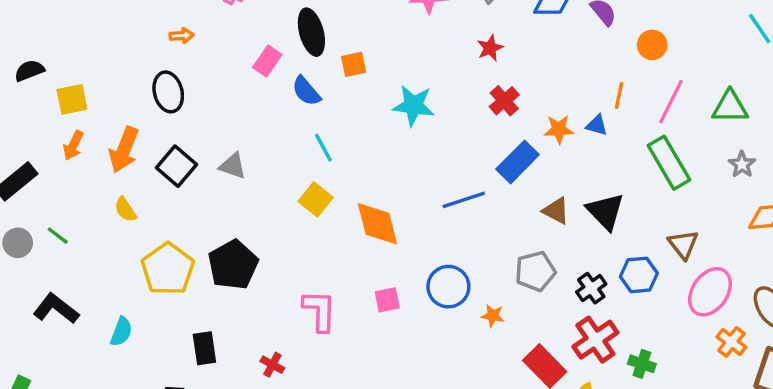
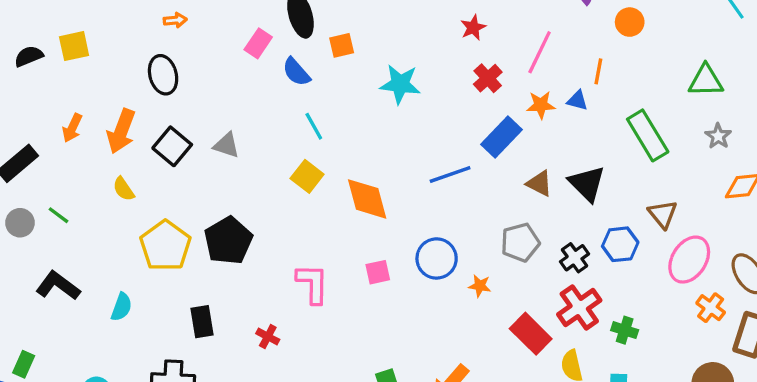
yellow square: (72, 99) -> (74, 46), moved
pink line: (671, 102) -> (540, 52), moved

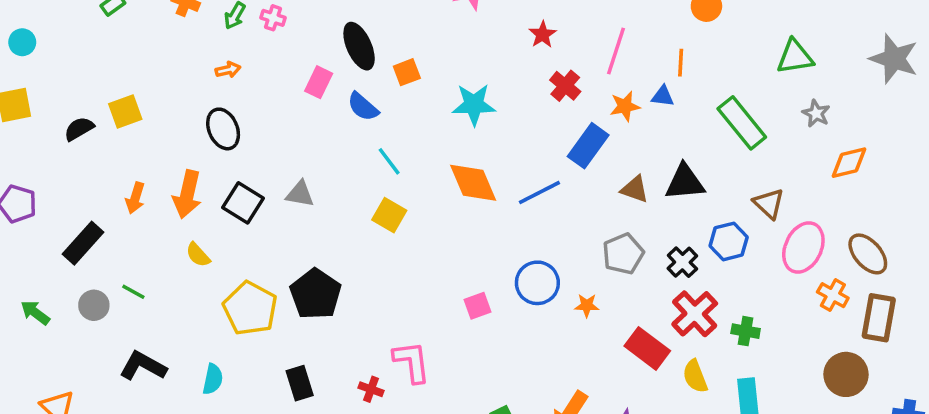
black triangle: (587, 183) -> (685, 182), turned -42
orange diamond: (367, 199) -> (473, 183), moved
pink L-shape: (313, 284) -> (412, 362), moved

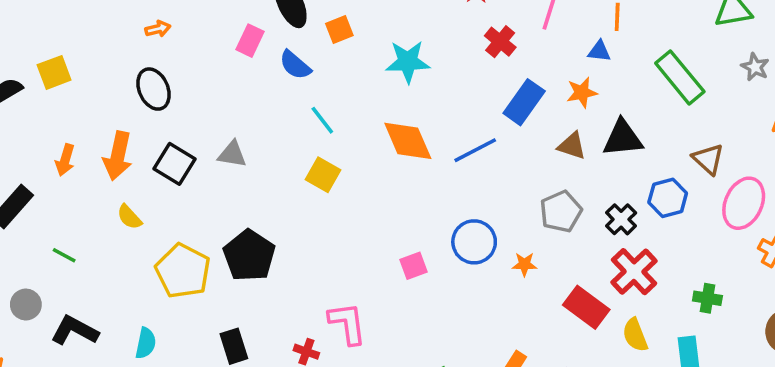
orange star: (625, 106) -> (582, 92), moved
gray circle: (94, 305) -> (26, 305), moved
green cross: (746, 331) -> (707, 298), moved

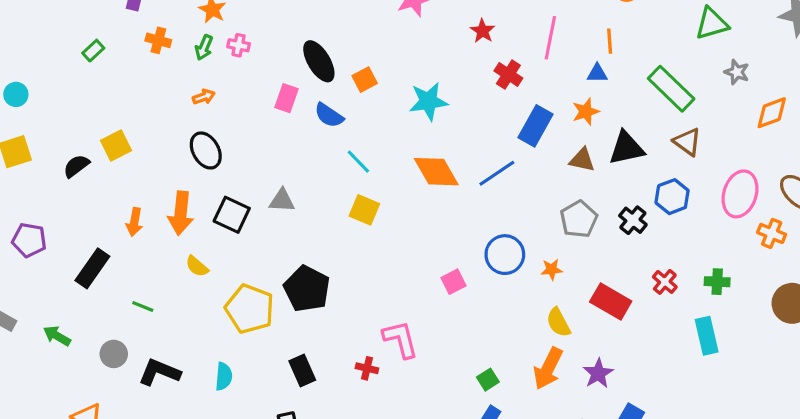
brown triangle: (708, 159) -> (687, 142), moved
red cross: (634, 272) -> (665, 282), moved, size x0.6
yellow semicircle: (635, 335) -> (558, 322), moved

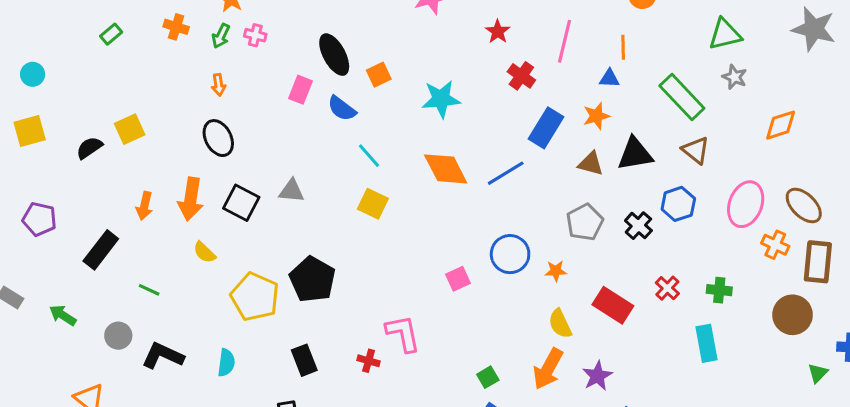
gray star: (737, 72) -> (735, 77), moved
orange arrow: (204, 97) -> (219, 85), turned 100

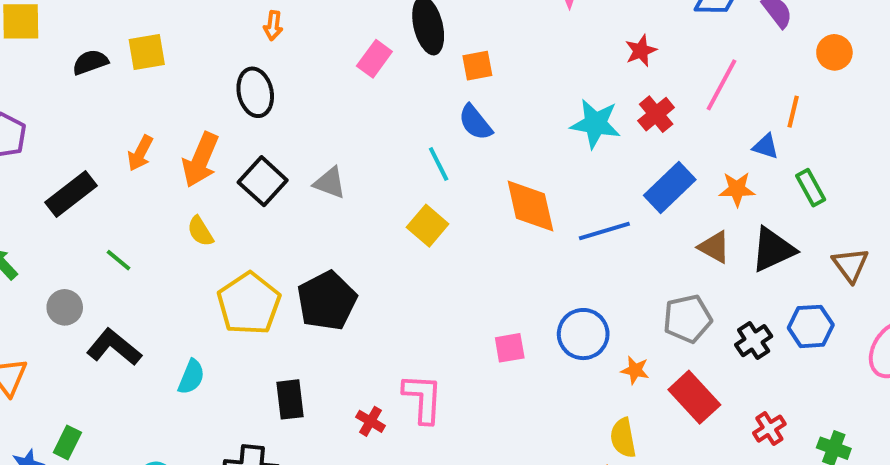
green rectangle: (682, 97) -> (811, 188), moved, size x0.6
cyan star: (441, 99) -> (595, 124), moved
blue semicircle: (342, 109) -> (475, 122), moved
black triangle: (635, 154) -> (773, 250), turned -30
red rectangle: (613, 305) -> (694, 397), moved

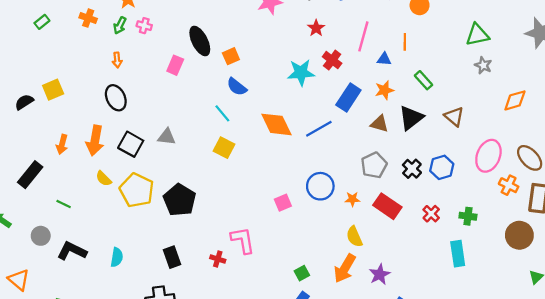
blue triangle: (766, 146) -> (384, 59), moved
yellow pentagon: (249, 304) -> (137, 190), moved
blue hexagon: (811, 326) -> (442, 167), moved

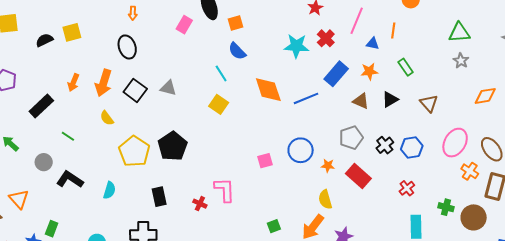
black triangle: (411, 118) -> (390, 99), size x0.7
yellow pentagon: (137, 190) -> (134, 151), moved
red cross: (431, 214) -> (407, 188), moved
green cross: (468, 216) -> (446, 207), moved

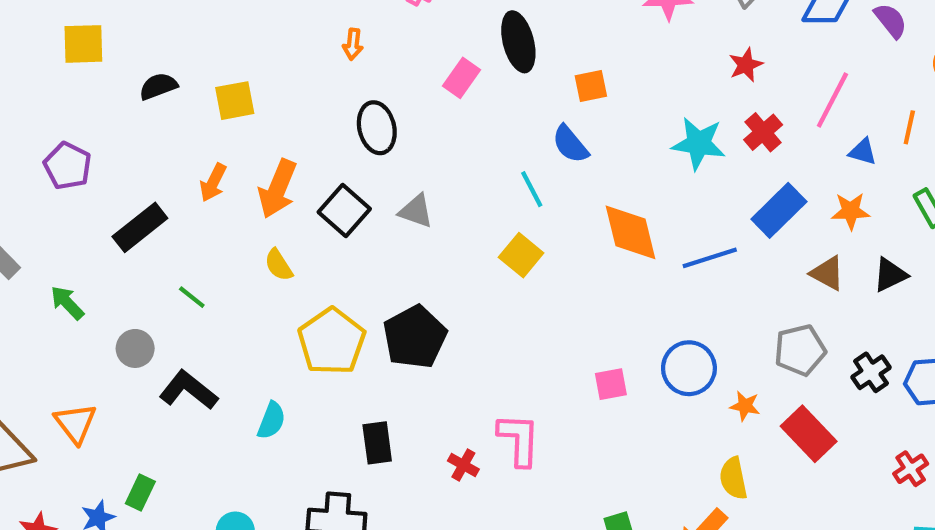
orange square: (235, 23) -> (591, 86), moved
yellow square: (72, 32) -> (235, 101), moved
black ellipse: (127, 47) -> (377, 128), moved

